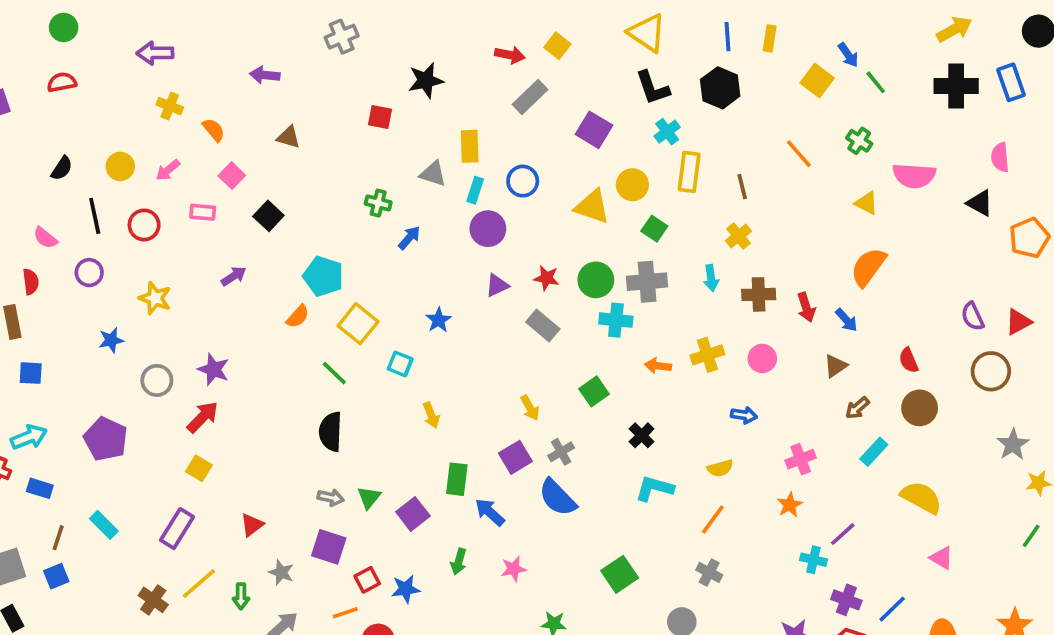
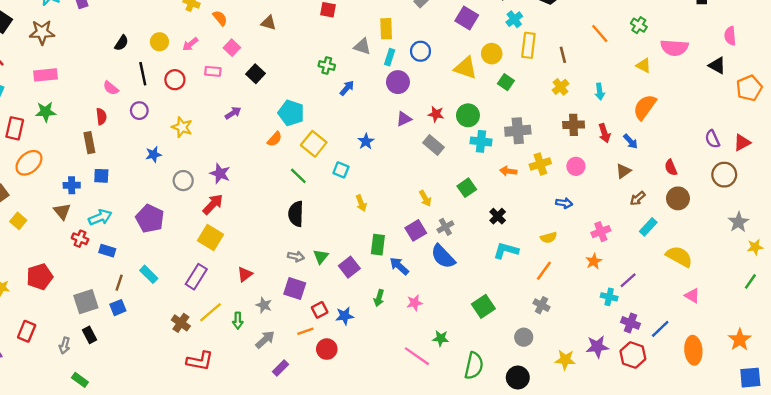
cyan arrow: (711, 278) -> (600, 92), moved
gray cross: (647, 282) -> (518, 131), moved
yellow square: (199, 468) -> (210, 238), size x1.5

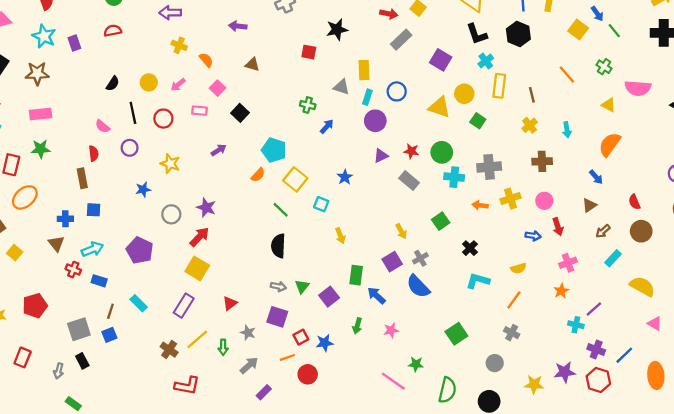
red arrow: (604, 133) -> (558, 227), moved

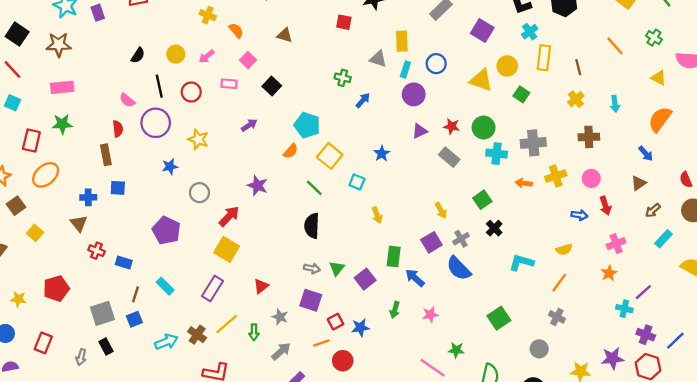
purple circle: (130, 148) -> (156, 123), size x1.6
purple star: (206, 208) -> (257, 186), moved
black cross: (470, 248) -> (494, 228), moved
cyan arrow: (92, 249) -> (166, 342), moved

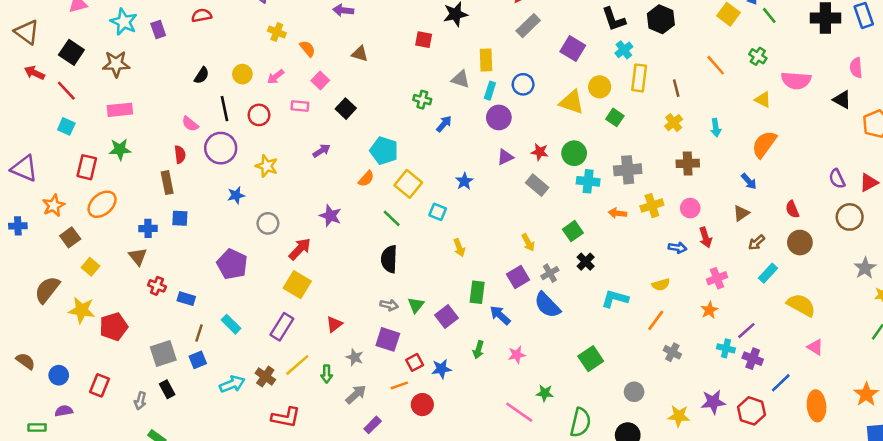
yellow star: (18, 299) -> (82, 310), moved, size x1.5
gray cross: (557, 317) -> (672, 352), moved
purple cross: (646, 335) -> (753, 359), moved

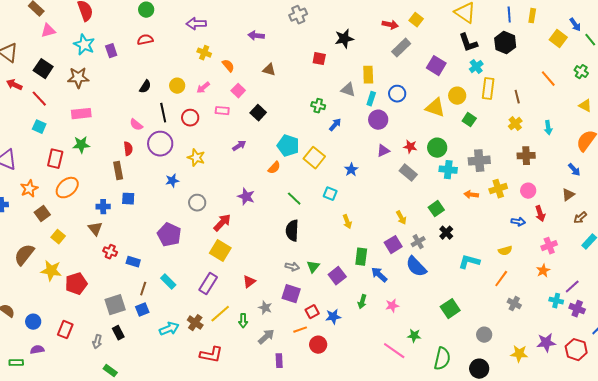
yellow square: (408, 184) -> (314, 158), moved
purple rectangle: (373, 425) -> (279, 361), turned -48

